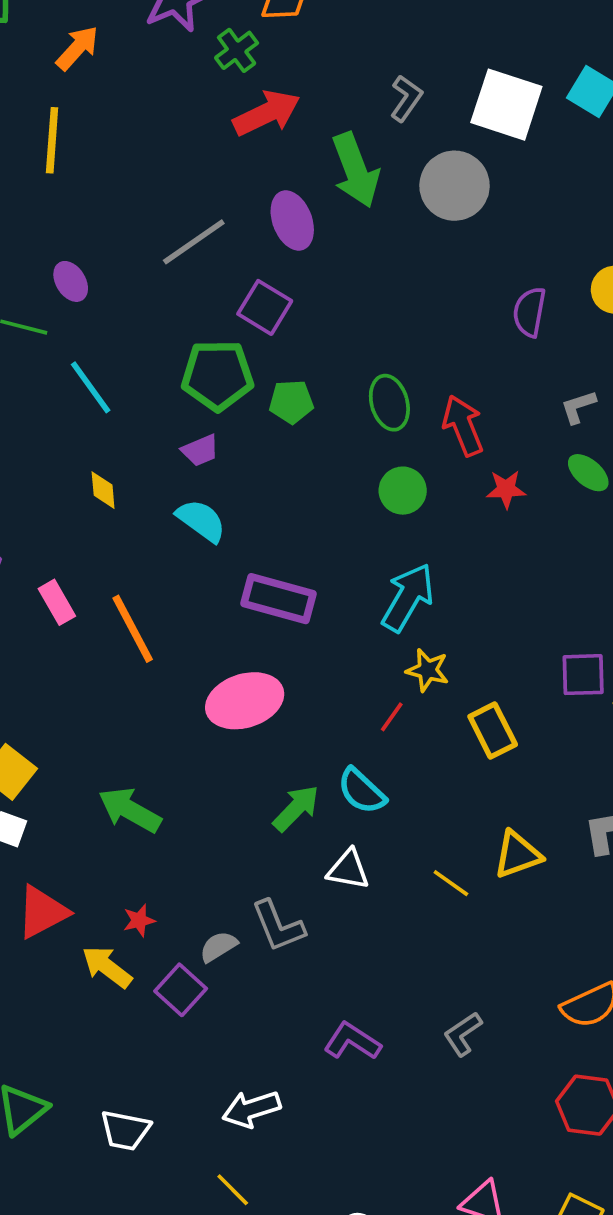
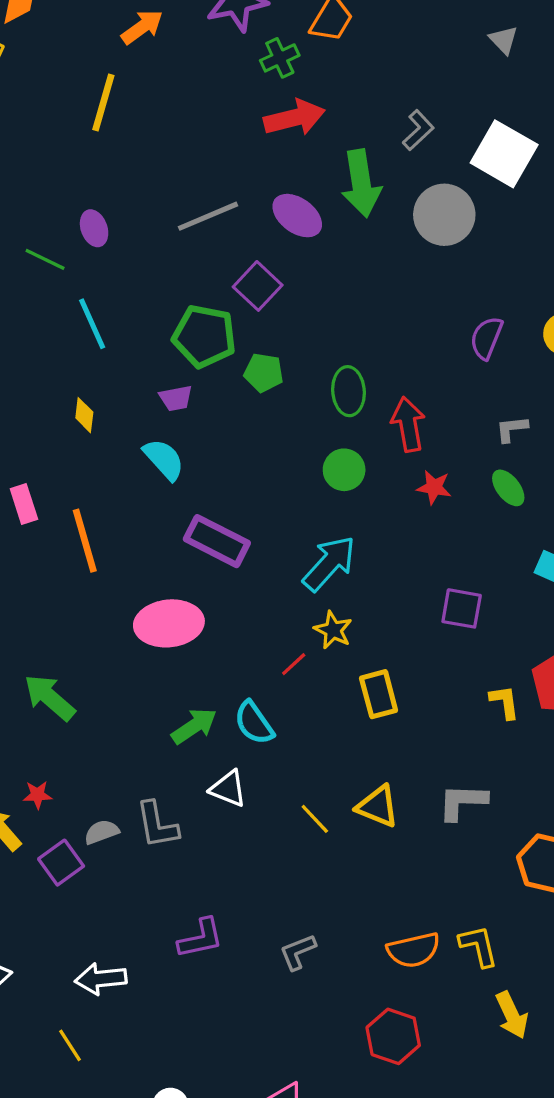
purple ellipse: (292, 220) -> (297, 216), turned -45
purple square: (583, 675) -> (462, 608), moved
yellow triangle: (517, 855) -> (378, 806), turned 30
purple L-shape: (352, 1041) -> (201, 938), turned 123

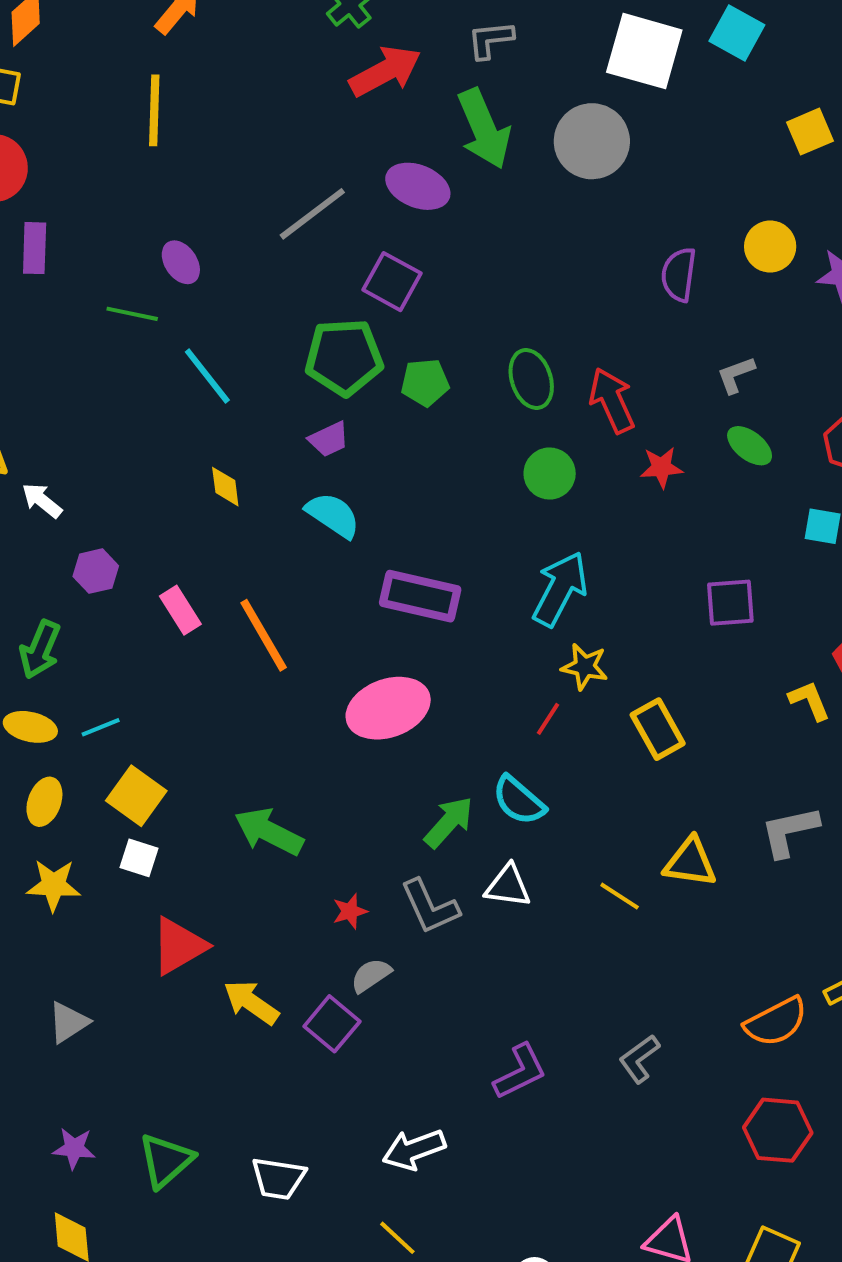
gray L-shape: (418, 130) -> (490, 40), moved, turned -129
red star: (38, 795) -> (350, 911), moved
gray L-shape: (157, 825) -> (430, 907), moved

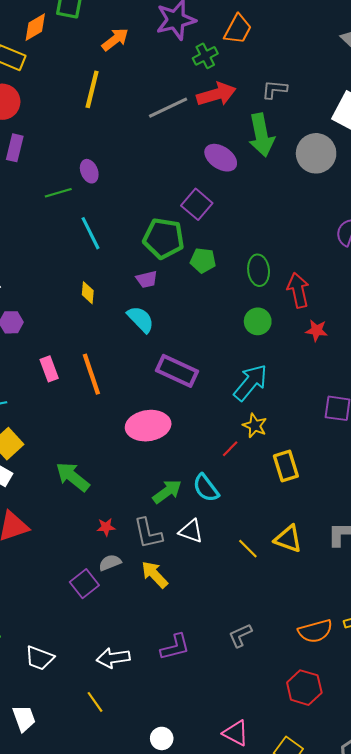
gray line: (312, 214) -> (168, 108), moved
green line: (132, 314) -> (58, 193), turned -40
pink rectangle: (180, 610) -> (49, 369), moved
yellow arrow: (251, 1002) -> (155, 575), moved
purple L-shape: (520, 1072) -> (175, 647), moved

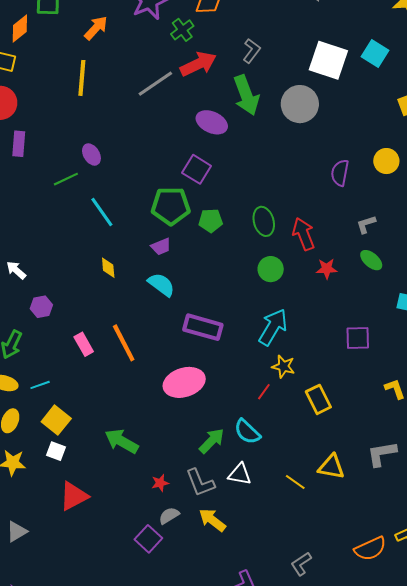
gray L-shape: (274, 89) -> (252, 51), turned 130

